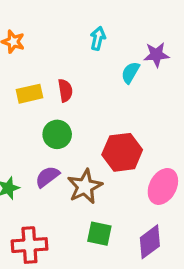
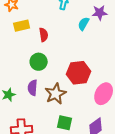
yellow rectangle: (29, 94) -> (22, 26), moved
purple semicircle: (47, 177) -> (33, 88), turned -49

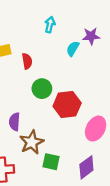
green circle: (39, 62) -> (42, 89), moved
brown star: (56, 94) -> (32, 142), moved

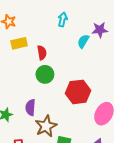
green circle: (42, 89) -> (45, 74), moved

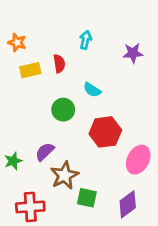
cyan semicircle: (83, 41) -> (92, 90), moved, turned -88
red semicircle: (42, 53) -> (59, 64), moved
purple semicircle: (30, 107) -> (45, 152), turned 42

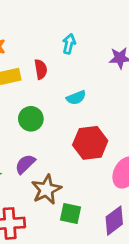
cyan semicircle: (92, 90) -> (76, 98), turned -54
green circle: (63, 110) -> (31, 119), moved

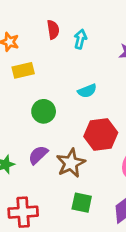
red semicircle: (41, 69) -> (53, 30), moved
brown star: (46, 189) -> (71, 163), moved

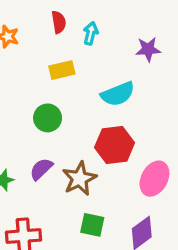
yellow rectangle: (23, 70) -> (62, 70), moved
cyan semicircle: (87, 91) -> (118, 94), moved, size x1.5

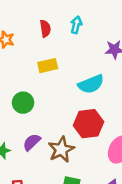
cyan arrow: (91, 33) -> (76, 25), moved
green circle: (48, 118) -> (23, 103), moved

